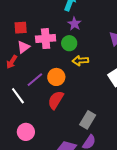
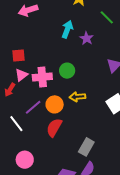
purple star: (74, 24) -> (87, 38), moved
pink cross: (46, 39) -> (42, 77), moved
yellow arrow: (80, 61) -> (77, 97), moved

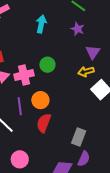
purple star: (87, 38) -> (78, 29), moved
yellow arrow: (77, 97) -> (86, 72), moved
purple line: (33, 107) -> (20, 106), turned -48

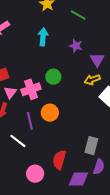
purple star: (78, 29) -> (76, 46), moved
red semicircle: (44, 123) -> (59, 160), moved

